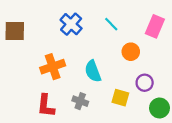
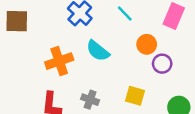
cyan semicircle: (93, 71) -> (98, 51), moved, turned -30
purple circle: (145, 83) -> (162, 64), moved

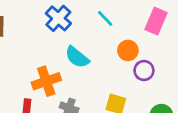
orange cross: (59, 61) -> (46, 81), moved

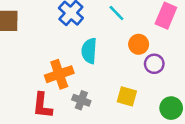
cyan semicircle: (77, 57) -> (89, 51), turned 55

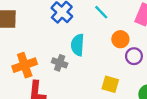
orange cross: (59, 74) -> (25, 65), moved
gray cross: (81, 100) -> (60, 63), moved

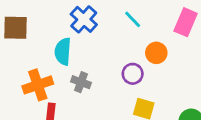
cyan semicircle: (78, 45) -> (63, 51), moved
purple circle: (134, 56) -> (133, 74), moved

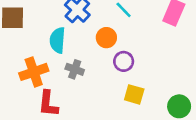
orange circle: (156, 53) -> (106, 38), moved

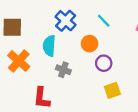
orange cross: (34, 72) -> (19, 61), moved, turned -30
yellow square: (134, 94) -> (112, 90), turned -35

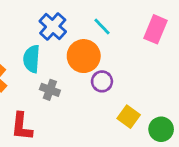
orange circle: (90, 44) -> (84, 56), size x1.5
yellow square: (112, 90) -> (129, 117), moved, turned -35

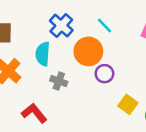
red L-shape: (22, 126) -> (34, 113), turned 135

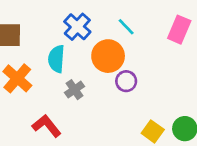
gray cross: (59, 81) -> (75, 90), turned 35
yellow square: (128, 104) -> (153, 131), moved

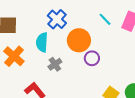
cyan line: (126, 27) -> (105, 19), moved

